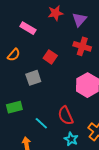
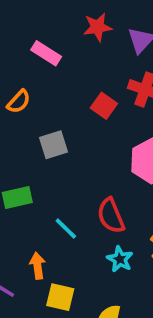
red square: (50, 57) -> (104, 106), moved

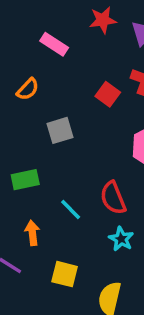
orange arrow: (38, 266) -> (32, 233), moved

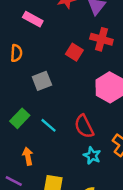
orange semicircle: (28, 89) -> (16, 53), turned -35
green rectangle: (25, 180) -> (20, 118), turned -30
cyan line: (71, 209) -> (49, 125), moved

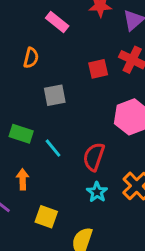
red square: (74, 52) -> (98, 69), turned 35
green rectangle: (20, 118) -> (21, 134), turned 54
red semicircle: (84, 126) -> (94, 157), turned 35

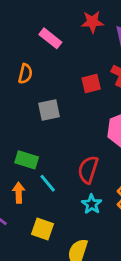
green rectangle: (21, 134) -> (27, 160), moved
cyan line: (53, 148) -> (48, 183), moved

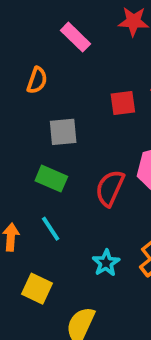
green rectangle: (27, 160) -> (51, 179), moved
red semicircle: (88, 170) -> (110, 188), moved

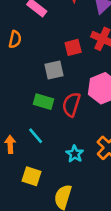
gray square: (63, 132) -> (54, 70), moved
green rectangle: (51, 179) -> (44, 102), moved

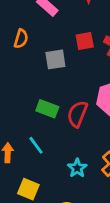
red square: (73, 47) -> (85, 41), moved
gray square: (54, 70) -> (55, 59), moved

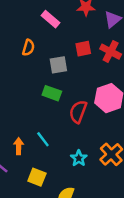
green rectangle: (47, 109) -> (52, 93), moved

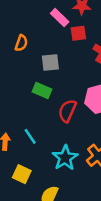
pink rectangle: (50, 19) -> (60, 18), moved
red square: (83, 49) -> (78, 33), moved
cyan star: (79, 158) -> (65, 158), size x1.5

